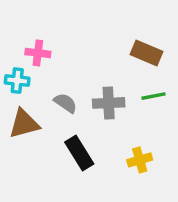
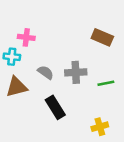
green line: (153, 96) -> (106, 83), moved
yellow cross: (140, 160) -> (100, 127), moved

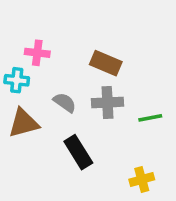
brown rectangle: (102, 37) -> (106, 63), moved

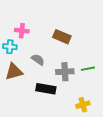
gray cross: (107, 102) -> (65, 72), moved
black rectangle: (78, 152) -> (46, 89), turned -48

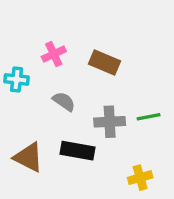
pink cross: (22, 31) -> (54, 54), moved, turned -32
brown triangle: (14, 72) -> (28, 157), moved, turned 42

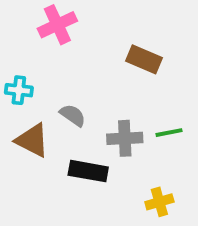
pink cross: (54, 54) -> (57, 25), moved, size x1.4
brown rectangle: (105, 63) -> (144, 59), moved
brown triangle: (28, 157) -> (32, 140), moved

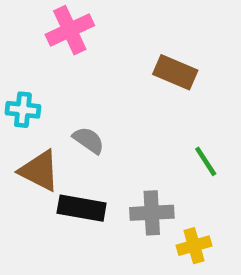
green line: (169, 133) -> (206, 161), turned 68
gray cross: (125, 138) -> (152, 213), moved
black rectangle: (88, 171) -> (82, 208), moved

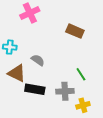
green line: (206, 161) -> (81, 74), moved

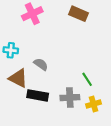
brown rectangle: (75, 31) -> (78, 14), moved
yellow cross: (83, 105) -> (94, 104), moved

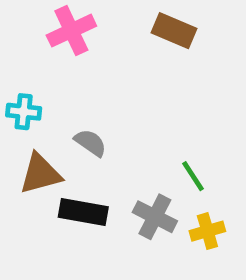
brown triangle: (18, 78) -> (40, 174), turned -42
gray cross: (70, 98) -> (155, 217), turned 30

